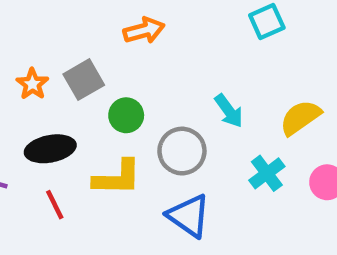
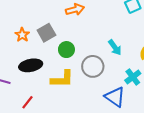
red line: (55, 205) -> (27, 102), moved, turned 64
blue triangle: (189, 216) -> (115, 97), moved

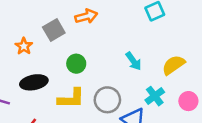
gray square: (46, 33) -> (54, 30), moved
gray circle: (93, 66) -> (107, 100), moved

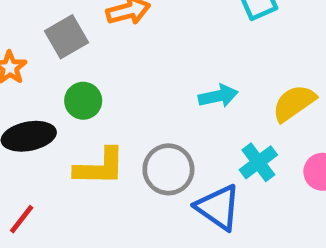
cyan arrow: (134, 61) -> (218, 96), turned -66
green circle: (76, 64) -> (83, 101), moved

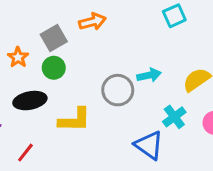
green circle: (83, 101) -> (54, 68), moved
gray circle: (168, 169) -> (118, 90), moved

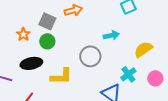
gray square: (54, 38) -> (47, 21), turned -36
cyan arrow: (149, 75) -> (111, 35), moved

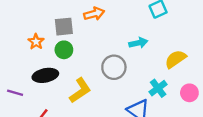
gray square: (47, 21) -> (64, 27), turned -30
yellow L-shape: (61, 76) -> (80, 90), turned -35

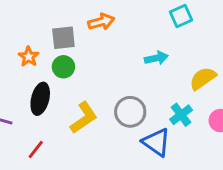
gray circle: (114, 67) -> (130, 112), moved
black ellipse: (45, 75) -> (40, 99), turned -65

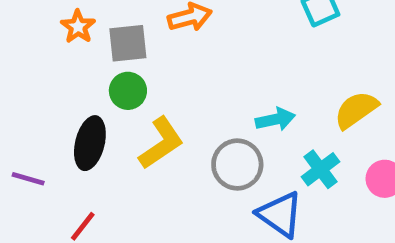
orange star: (29, 57) -> (78, 27), moved
cyan arrow: (156, 58) -> (275, 119), moved
yellow L-shape: (84, 118) -> (161, 143), moved

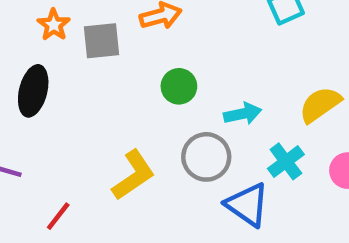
green circle: (128, 91) -> (179, 86), moved
black ellipse: (90, 143) -> (33, 91), moved
yellow L-shape: (161, 143) -> (133, 175), moved

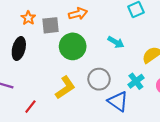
green circle: (179, 86) -> (73, 46), moved, size x1.6
cyan arrow: (243, 114) -> (116, 42), moved, turned 42

